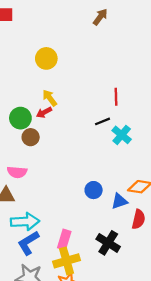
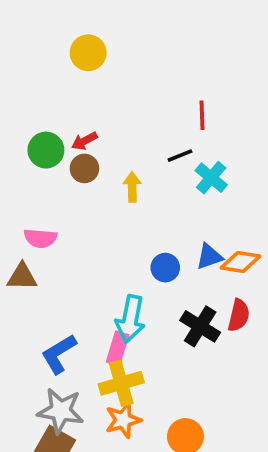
yellow arrow: (50, 98) -> (132, 187), moved, turned 36
brown circle: (31, 137) -> (84, 168), moved
blue triangle: (119, 201) -> (209, 257), moved
cyan arrow: (25, 222) -> (130, 319), moved, turned 104
black cross: (108, 243) -> (200, 326), moved

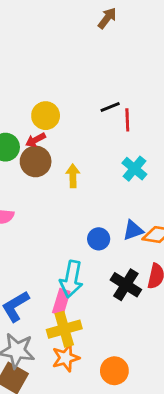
yellow circle: (88, 53) -> (46, 116), moved
black line: (180, 156) -> (110, 107), moved
brown circle: (84, 168) -> (36, 161), size x1.4

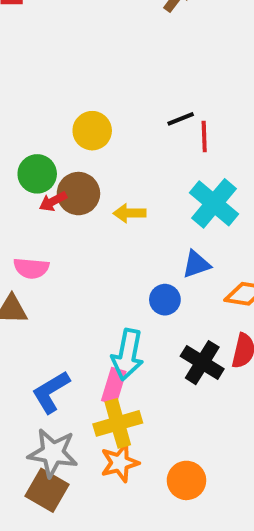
red arrow: (36, 140) -> (53, 201), moved
cyan cross: (134, 169) -> (214, 203), size x1.4
yellow arrow: (73, 176) -> (130, 213), turned -90
blue triangle: (133, 230) -> (196, 264), moved

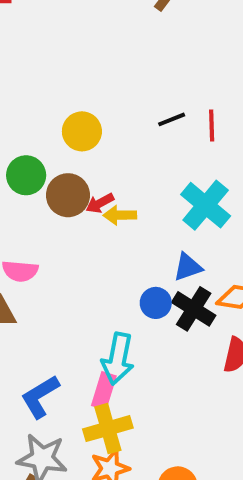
red line: (204, 137) -> (212, 125), moved
red arrow: (53, 201) -> (100, 203), moved
black cross: (202, 363) -> (194, 309), moved

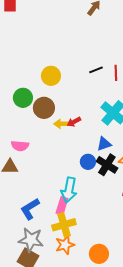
red arrow: (100, 203) -> (74, 122), moved
yellow arrow: (120, 215) -> (62, 124), moved

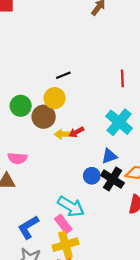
black line: (96, 70) -> (63, 75), moved
yellow circle: (51, 76) -> (55, 98), moved
cyan arrow: (69, 190) -> (71, 206), turned -70
pink rectangle: (62, 206) -> (63, 224), turned -54

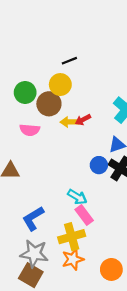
pink semicircle: (17, 158) -> (30, 130), moved
cyan arrow: (71, 206) -> (77, 197), size x0.7
pink rectangle: (63, 224) -> (84, 215), moved

